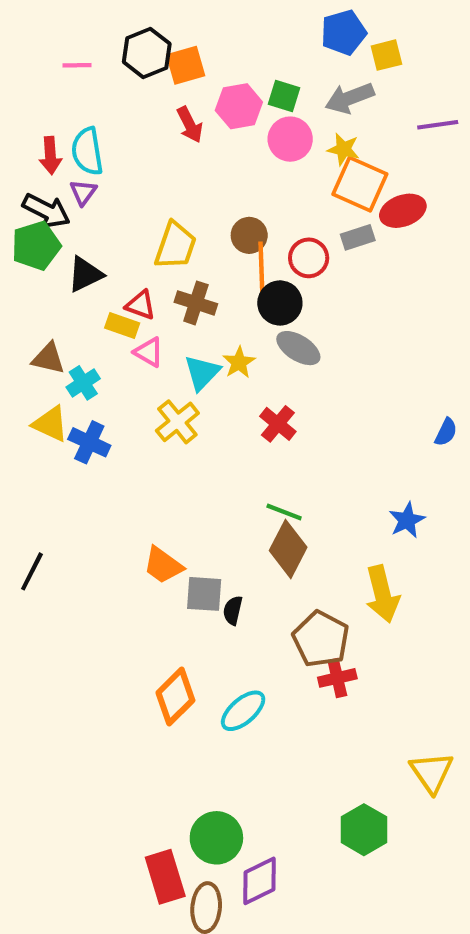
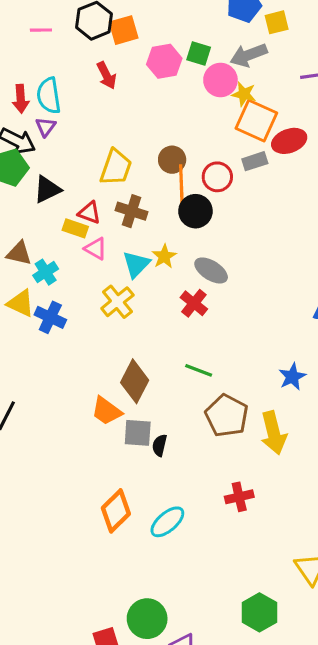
red arrow: (190, 125) -> (107, 75), moved
pink circle: (290, 139) -> (220, 80), moved
gray ellipse: (298, 348) -> (211, 270), moved
brown diamond: (288, 549) -> (135, 381), moved
brown pentagon: (321, 639) -> (227, 416), moved

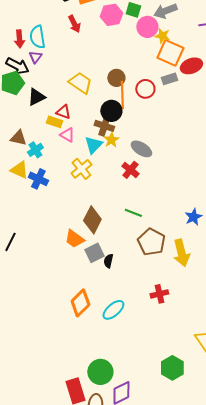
yellow trapezoid: (116, 167) -> (80, 83), turned -75
brown cross: (131, 211) -> (104, 126), moved
black circle: (195, 211) -> (111, 111), moved
gray square: (138, 433) -> (94, 253), turned -30

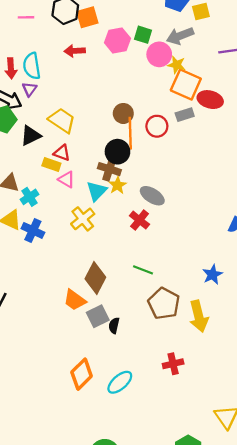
red arrow: (74, 24) -> (75, 51), turned 114
red ellipse: (191, 66) -> (210, 100), turned 35
yellow trapezoid: (80, 83) -> (62, 120), moved

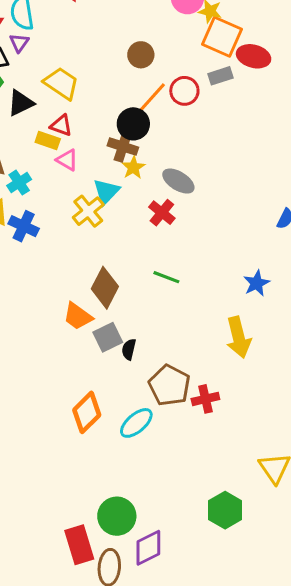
brown circle: (123, 113) -> (141, 55), moved
orange line: (130, 133) -> (150, 100), turned 44
cyan triangle: (97, 191) -> (106, 192), moved
brown pentagon: (164, 303) -> (169, 385), moved

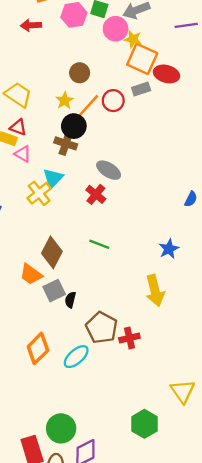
yellow star: (133, 168) -> (65, 101), moved

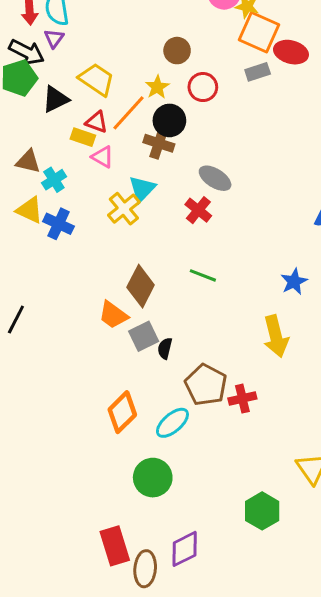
red circle: (113, 101) -> (203, 87), moved
orange line: (87, 108) -> (128, 113), moved
green circle: (61, 428) -> (153, 478), moved

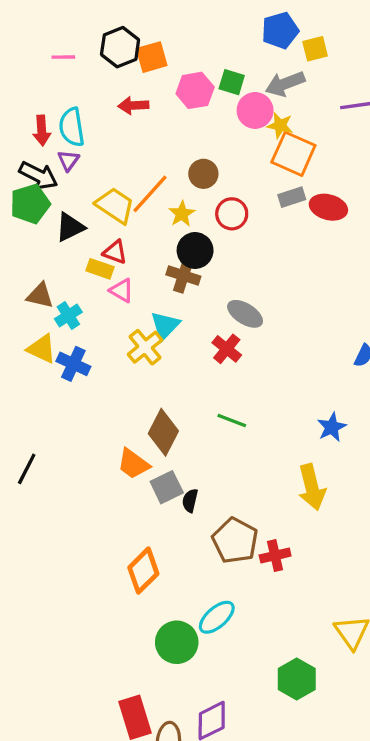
red ellipse: (291, 52) -> (328, 207), moved
orange line: (128, 113) -> (150, 194), moved
cyan ellipse: (172, 423) -> (217, 617), moved

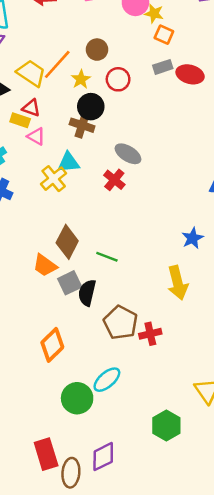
orange square: (293, 154) -> (164, 35), size x0.6
cyan triangle: (165, 326) -> (68, 162), turned 40
green line: (232, 421) -> (107, 257), moved
black semicircle: (190, 501) -> (87, 293), size x1.5

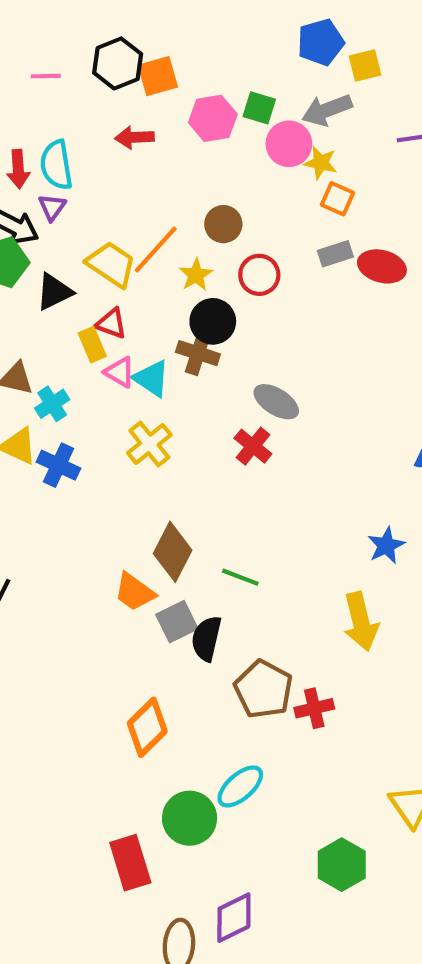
yellow rectangle: (20, 120) -> (92, 345), turned 48
cyan triangle: (68, 162) -> (151, 378), moved, turned 40
red rectangle: (46, 454) -> (130, 863), moved

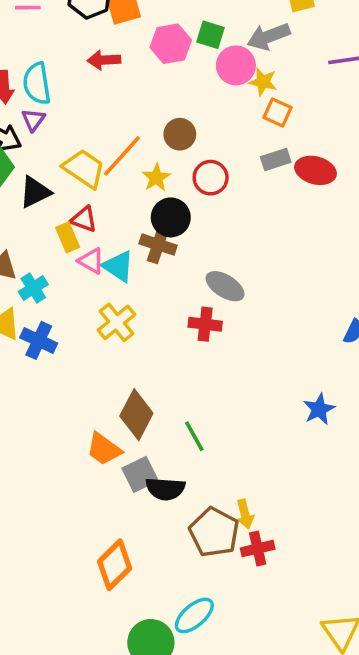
red cross: (253, 446) -> (205, 324), turned -32
green line: (240, 577) -> (194, 436), turned 40
yellow arrow: (361, 622) -> (245, 514), moved, size x0.6
black semicircle: (206, 638) -> (165, 489), turned -99

